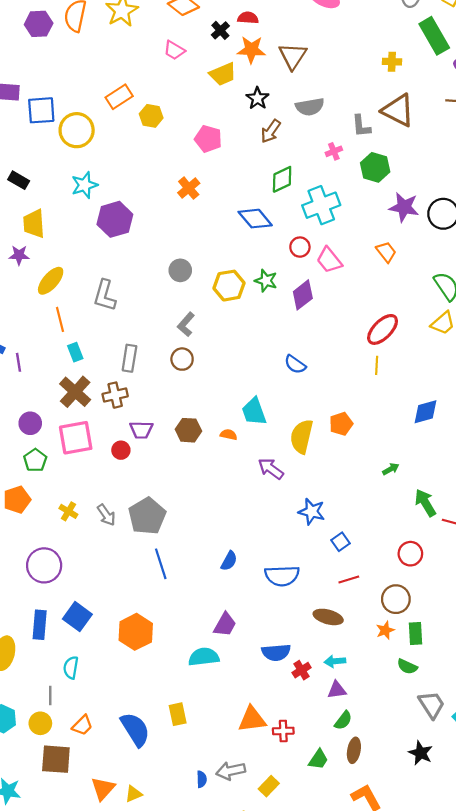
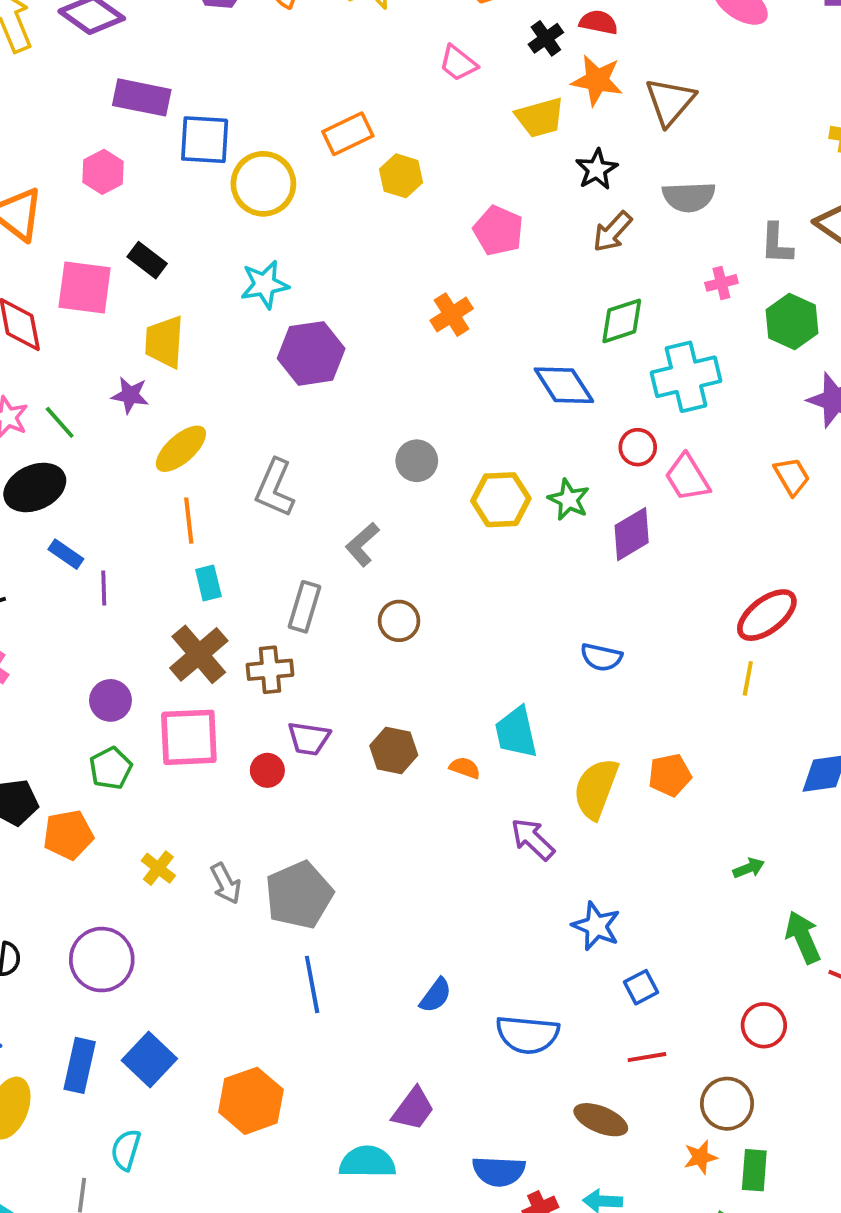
gray L-shape: (186, 324) -> (362, 544), moved
blue semicircle: (295, 364) -> (601, 657), turned -30

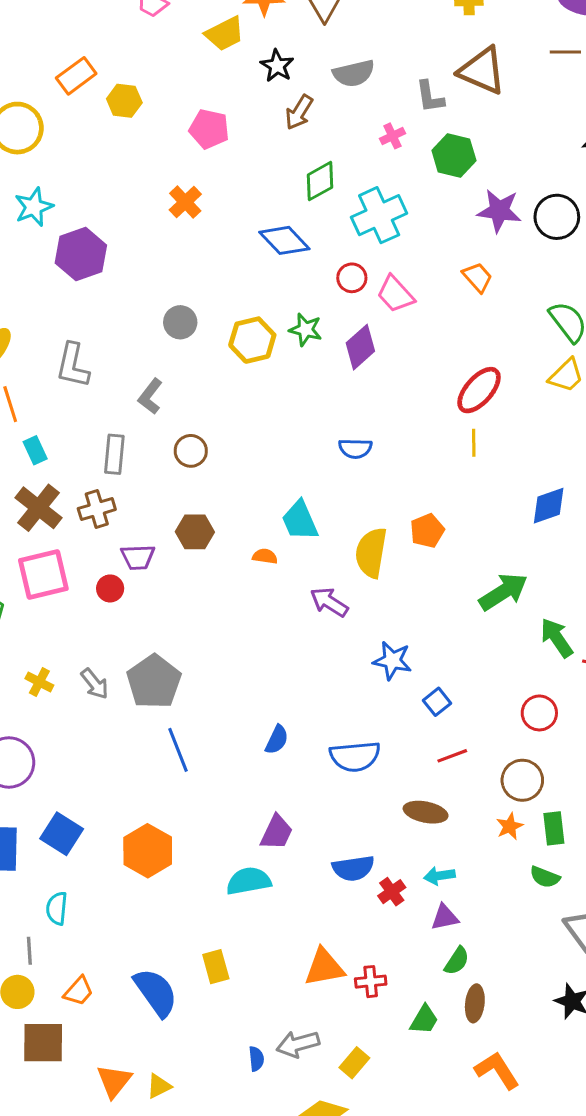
brown hexagon: (394, 750) -> (195, 532), moved
green arrow: (749, 868) -> (503, 592), size x2.0

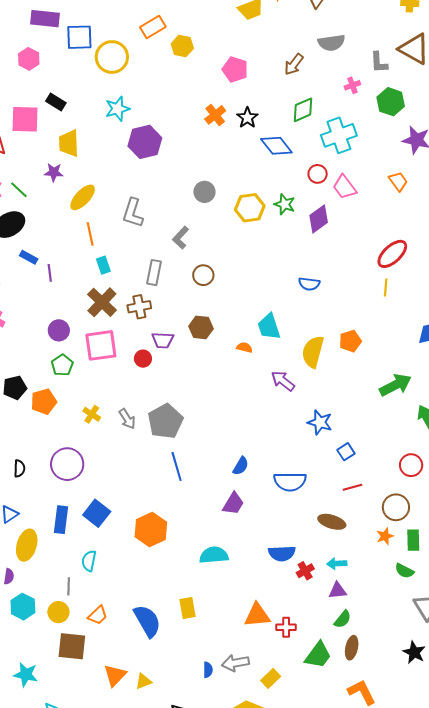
black star: (277, 66) -> (247, 118), moved
purple trapezoid: (277, 832) -> (233, 504), moved
green trapezoid: (424, 1020) -> (318, 655), size x1.4

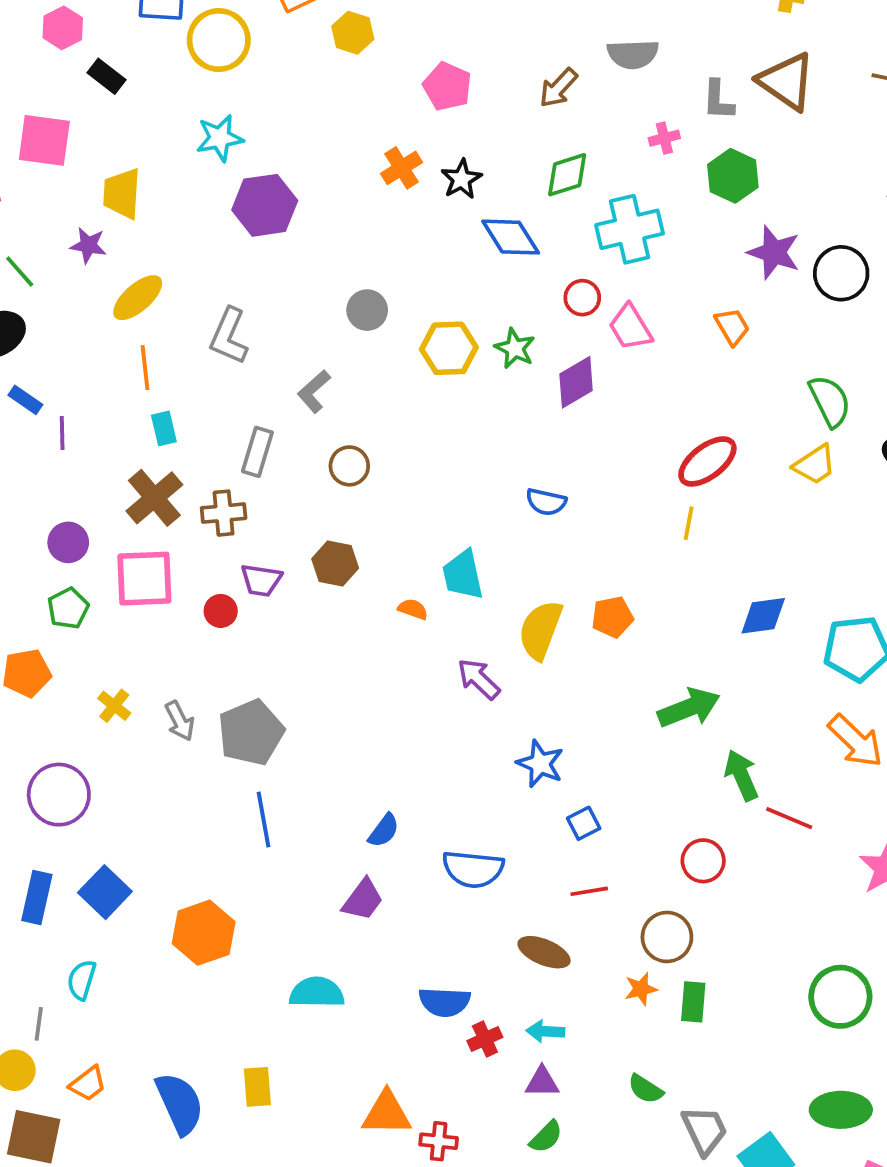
black rectangle: (56, 102) -> (107, 76), moved
green semicircle: (404, 571) -> (645, 1089), moved

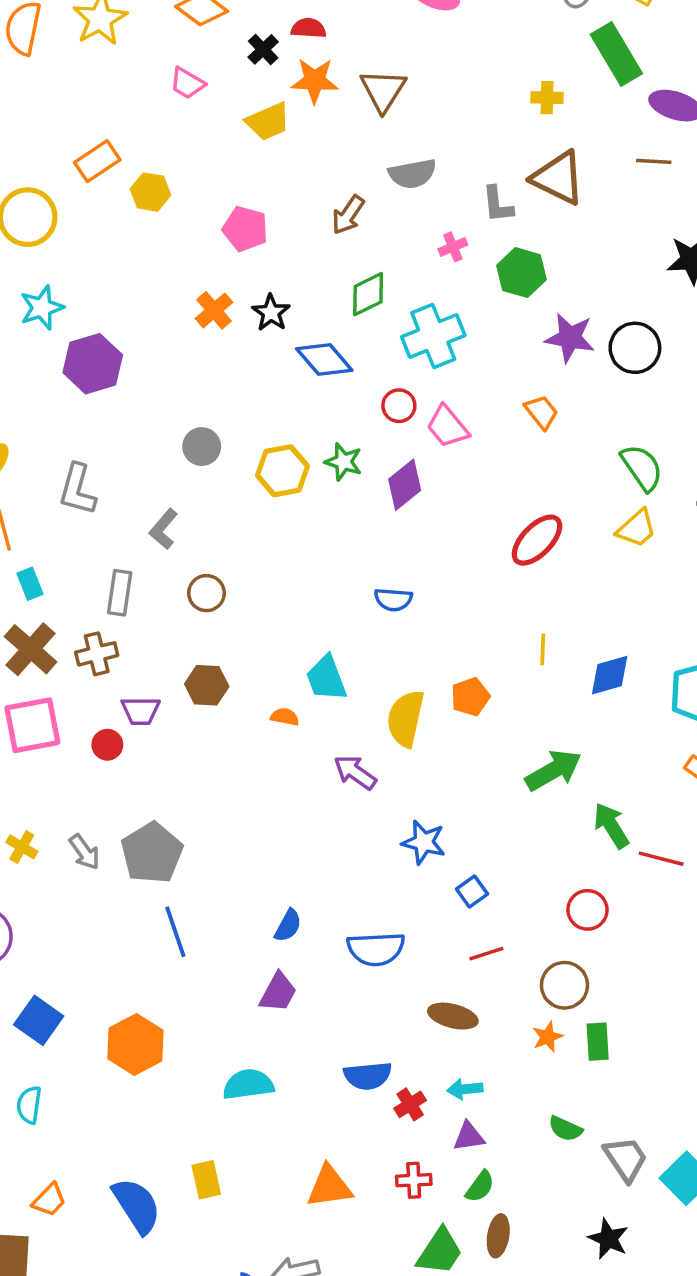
yellow line: (689, 523) -> (543, 649), moved
red cross: (439, 1141) -> (414, 1180), moved

